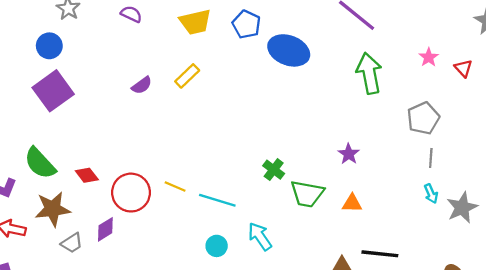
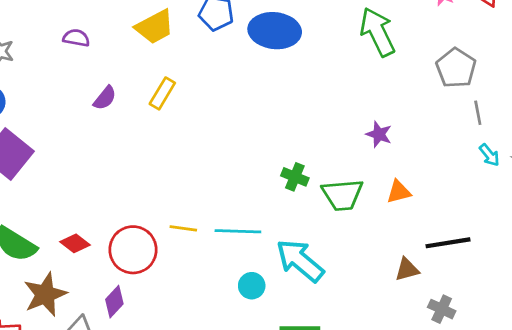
purple semicircle: (142, 85) -> (105, 98), moved
cyan arrow: (260, 236) -> (300, 261), size x1.4

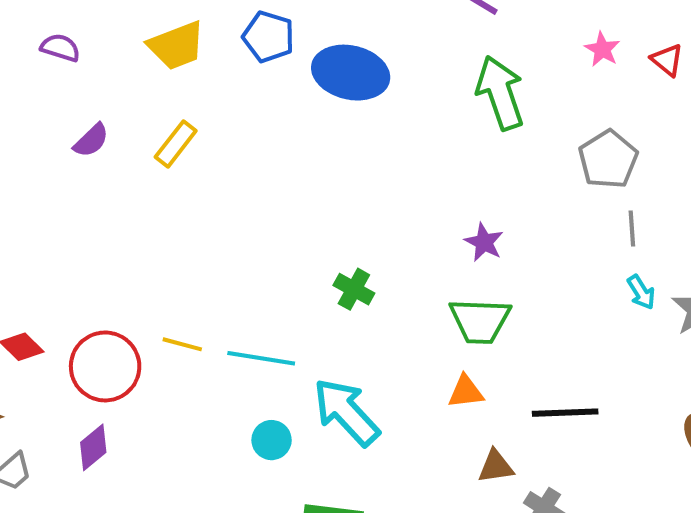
orange triangle: (399, 192) -> (466, 392), moved
green trapezoid: (342, 195) -> (480, 321), moved
brown triangle: (407, 269) -> (496, 466), moved
purple diamond: (114, 302) -> (93, 447), moved

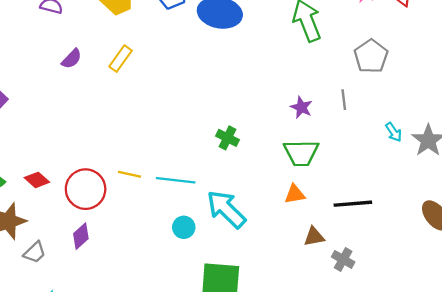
gray line: (632, 228) -> (344, 100), moved

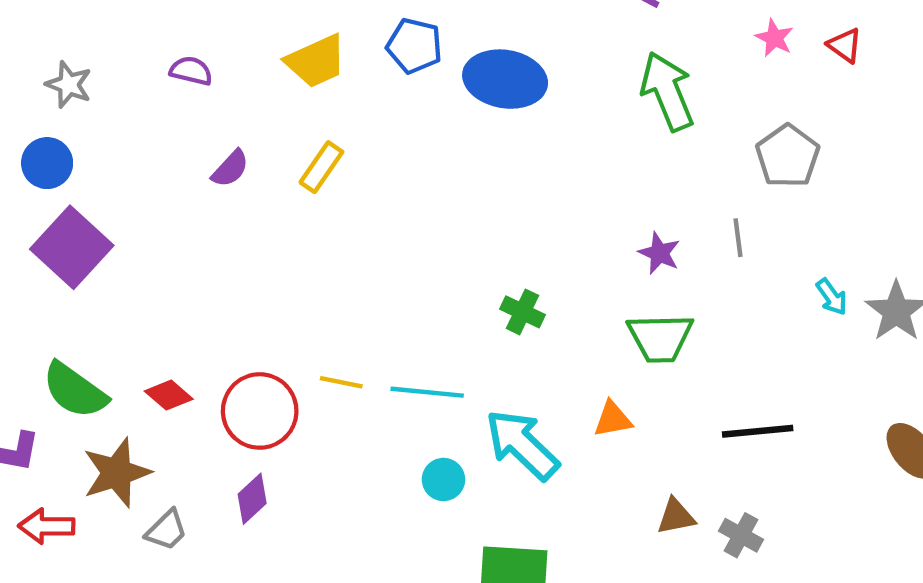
orange triangle: (295, 194) -> (613, 419), moved
brown triangle: (314, 237) -> (676, 516), moved

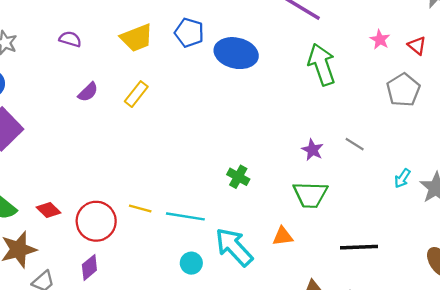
gray pentagon: (788, 156) -> (403, 90), moved
gray line: (738, 238) -> (355, 144), turned -54
cyan arrow: (832, 297) -> (402, 178), turned 66

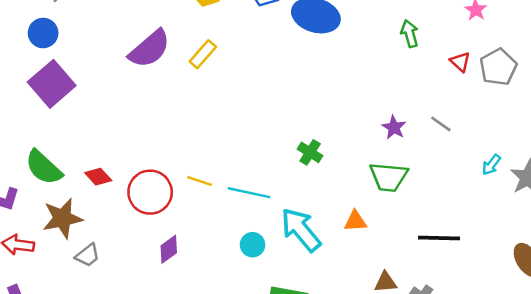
red triangle: (417, 46) -> (460, 62), moved
green arrow: (322, 65) -> (410, 34), size x0.6
purple semicircle: (88, 92) -> (150, 49), size x1.8
purple diamond: (89, 267) -> (169, 249), moved

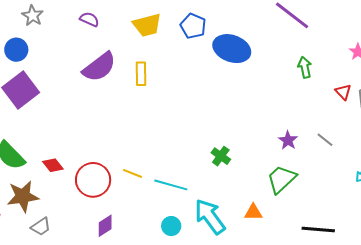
yellow rectangle: (203, 54) -> (141, 74), turned -45
green trapezoid: (389, 177) -> (281, 179), turned 128

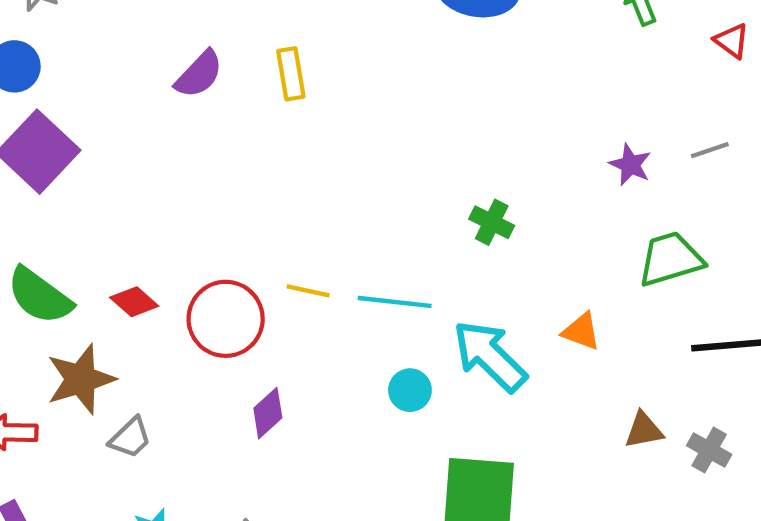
purple semicircle: (99, 67) -> (199, 74), size x0.7
gray line: (325, 140) -> (710, 150), turned -48
green trapezoid: (281, 179) -> (670, 259), moved, turned 36
orange triangle: (253, 212) -> (581, 331), turned 30

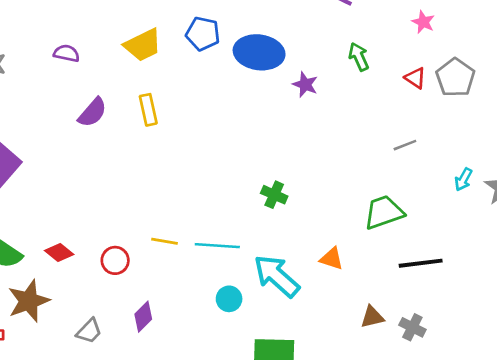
purple star: (630, 165) -> (305, 84), moved
red circle: (226, 319) -> (115, 260), size x0.6
gray trapezoid: (130, 438) -> (89, 331), moved

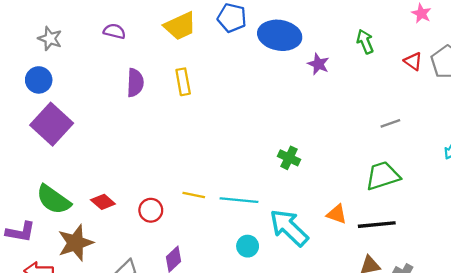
purple semicircle: (92, 112) -> (135, 83), turned -40
gray line: (405, 145) -> (390, 123), moved
black line: (421, 263) -> (377, 225), moved

